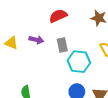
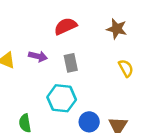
cyan hexagon: (79, 62) -> (62, 98), moved

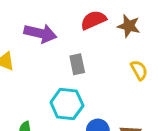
red semicircle: (66, 26) -> (93, 20), moved
purple arrow: (38, 56) -> (40, 33), moved, size x1.5

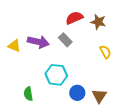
purple arrow: (40, 33) -> (38, 42), moved
gray rectangle: (77, 64) -> (65, 40), moved, turned -32

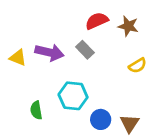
yellow semicircle: (105, 52) -> (137, 66), turned 88
green semicircle: (28, 94) -> (36, 110), moved

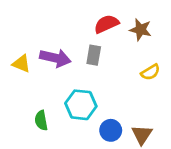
gray rectangle: (85, 50) -> (94, 55), turned 54

